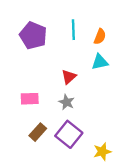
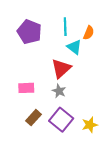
cyan triangle: (100, 62) -> (74, 47), moved, turned 49
red triangle: (69, 77) -> (61, 69), size x1.5
yellow star: (102, 152) -> (90, 125), moved

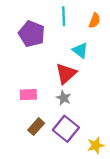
cyan line: (65, 27) -> (64, 16), moved
orange semicircle: (89, 33) -> (95, 21), moved
yellow star: (90, 125) -> (96, 145), moved

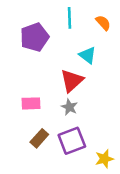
orange semicircle: (95, 21) -> (103, 23), turned -64
purple pentagon: (32, 34) -> (35, 37), turned 30
purple square: (66, 129) -> (72, 141), turned 30

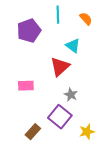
gray star: (69, 107) -> (71, 95), moved
brown rectangle: (39, 138) -> (33, 132), moved
purple square: (72, 141) -> (60, 117), turned -30

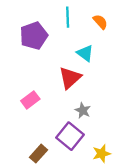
pink rectangle: (26, 86) -> (30, 100), turned -35

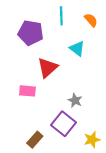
purple pentagon: (34, 36) -> (31, 33), turned 30
red triangle: (70, 78) -> (48, 68), moved
pink rectangle: (30, 100) -> (27, 91), turned 42

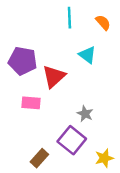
purple pentagon: (31, 33) -> (23, 61), moved

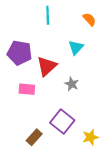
cyan line: (69, 18) -> (48, 15), moved
cyan triangle: (87, 55) -> (76, 48), turned 35
gray star: (85, 114) -> (72, 84), moved

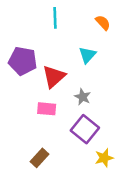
pink rectangle: (27, 89) -> (47, 109), moved
purple square: (62, 122) -> (85, 129), moved

